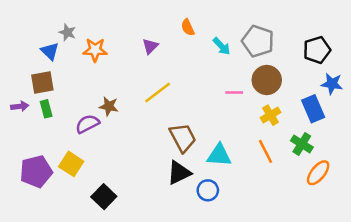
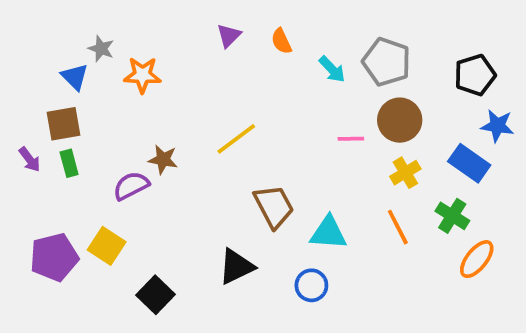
purple triangle: (150, 46) -> (229, 36), moved
purple arrow: (20, 106) -> (30, 159), turned 60
blue rectangle: (313, 109) -> (469, 163), turned -32
black triangle: (179, 173) -> (236, 267), moved

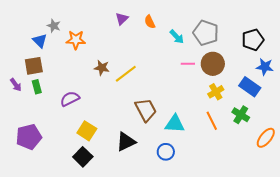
pink line: (351, 139) -> (188, 64), moved
brown star: (163, 159) -> (102, 68), moved
yellow square: (107, 246) -> (87, 131), moved
orange ellipse: (477, 259) -> (266, 138), moved

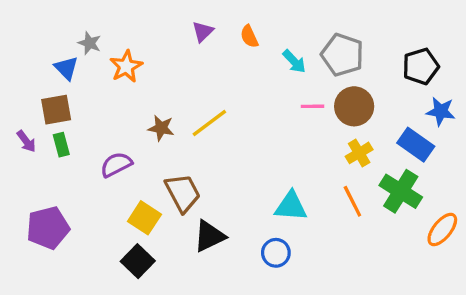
orange star: (76, 40) -> (126, 66), turned -30
brown star: (102, 68) -> (161, 128), moved
brown trapezoid: (146, 110) -> (183, 193), moved
green cross: (241, 115) -> (401, 191), size x1.4

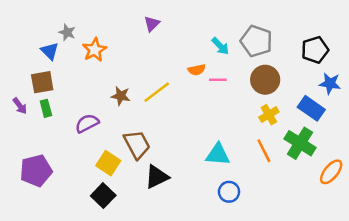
orange semicircle: (249, 36) -> (197, 70), moved, turned -77
pink line: (313, 106) -> (218, 80), moved
blue circle: (276, 253) -> (229, 192), moved

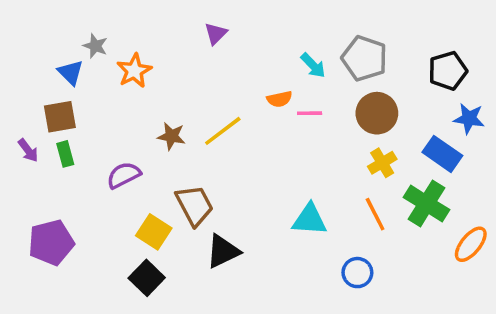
blue circle: (229, 192) -> (357, 273), moved

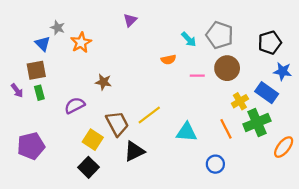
pink line: (310, 113) -> (197, 76), moved
yellow line: (223, 131) -> (149, 115), moved
yellow cross: (382, 163) -> (240, 101), moved
green cross: (426, 204) -> (257, 123), turned 35

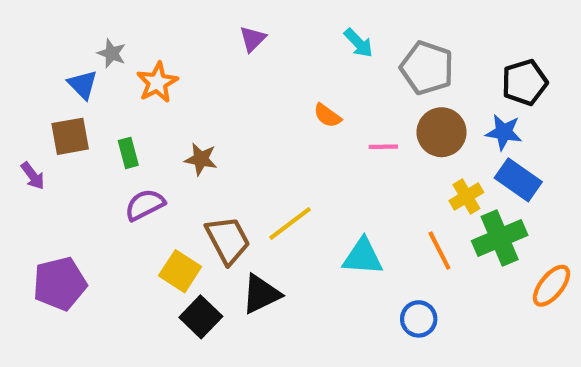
cyan arrow: (189, 39) -> (359, 43), moved
orange semicircle: (168, 60) -> (327, 116), turned 48
blue star: (283, 71) -> (504, 132), moved
green rectangle: (39, 93) -> (128, 153), moved
black square: (88, 167) -> (201, 317), moved

